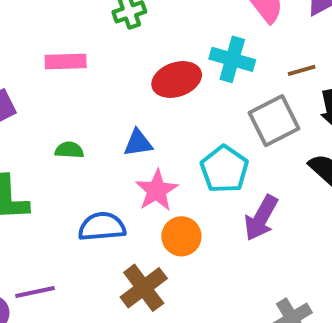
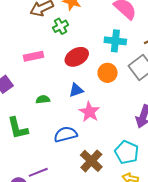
red ellipse: (177, 80) -> (77, 57), moved
cyan pentagon: (224, 169) -> (127, 152), moved
orange circle: (181, 236) -> (108, 73), moved

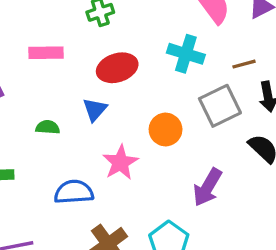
orange circle: (108, 73) -> (166, 129), moved
blue triangle: (76, 90) -> (95, 110), moved, turned -42

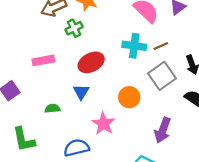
brown line: (244, 64) -> (161, 46), moved

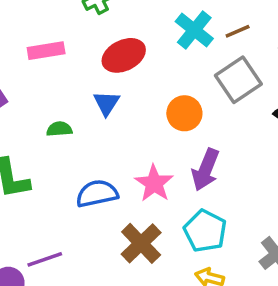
cyan cross: (134, 46) -> (194, 30), turned 30
pink star: (103, 124) -> (154, 183), moved
purple arrow: (163, 130) -> (205, 170), moved

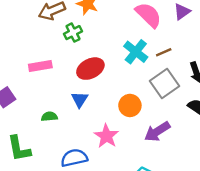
purple arrow: (205, 170) -> (157, 132), moved, turned 36
pink star: (154, 183) -> (106, 136), moved

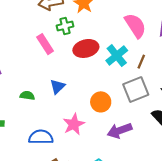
brown line: (164, 52) -> (141, 62), turned -56
pink rectangle: (40, 66) -> (45, 44), moved, turned 54
red ellipse: (90, 69) -> (86, 48), moved

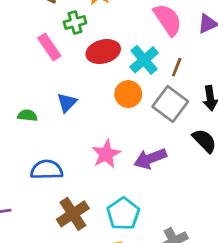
gray square: (136, 89) -> (170, 104), turned -30
orange circle: (101, 102) -> (128, 94), moved
pink star: (74, 124) -> (106, 154), moved

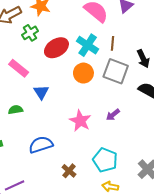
pink rectangle: (49, 47) -> (19, 68), moved
purple arrow: (150, 159) -> (113, 115), size x0.6
brown cross: (73, 214) -> (69, 171), size x0.6

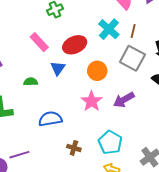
red ellipse: (56, 48) -> (75, 45), moved
orange circle: (83, 73) -> (97, 71), moved
purple arrow: (113, 115) -> (124, 100), size x1.5
brown cross: (69, 171) -> (74, 148), turned -32

